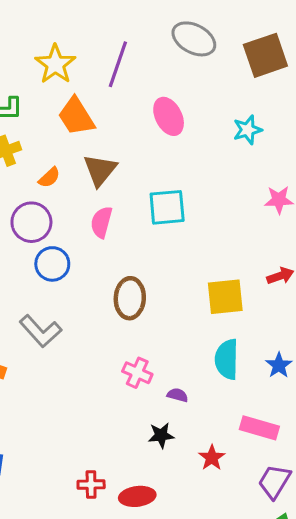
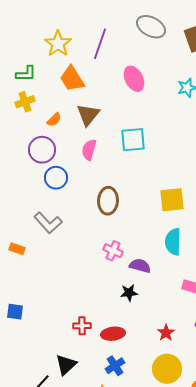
purple semicircle: (177, 395) -> (140, 266), size x1.5
red star: (212, 458) -> (166, 333), moved

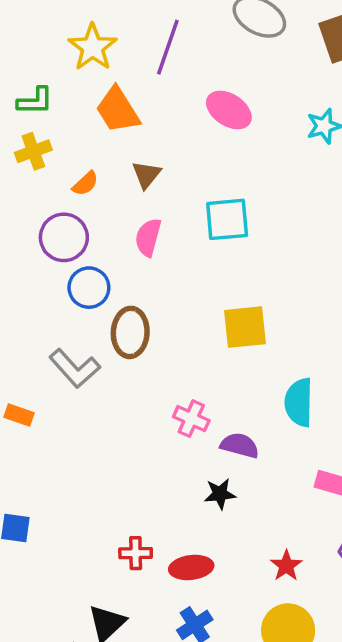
pink ellipse: (134, 79) -> (229, 110), turned -30
brown triangle: (88, 115) -> (146, 175), size x0.7
yellow square: (172, 200) -> (245, 327), moved
brown ellipse: (108, 201) -> (130, 332), moved

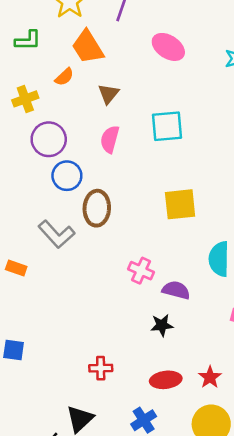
yellow cross: (33, 151) -> (25, 99), moved
orange semicircle: (85, 184) -> (64, 77), moved
red ellipse: (191, 567) -> (166, 380), moved

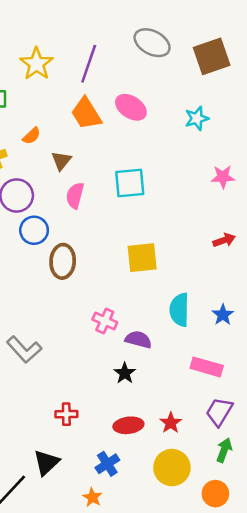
orange trapezoid: (88, 47) -> (86, 113), moved
brown triangle: (109, 94) -> (61, 161), moved
gray L-shape: (56, 234) -> (24, 350), moved
black star: (162, 325) -> (125, 373), turned -30

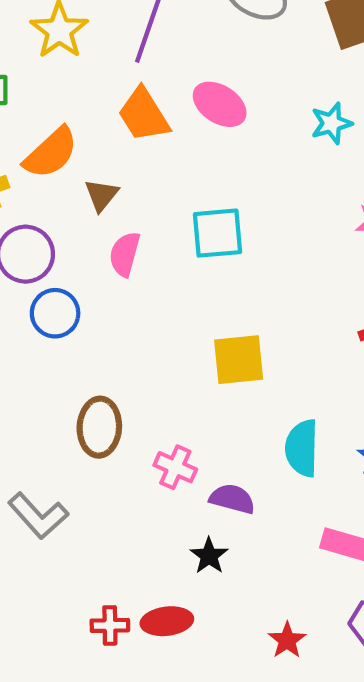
orange semicircle: (32, 136) -> (51, 153), size x1.8
brown ellipse: (63, 261) -> (99, 427), moved
red ellipse: (128, 425) -> (167, 621), moved

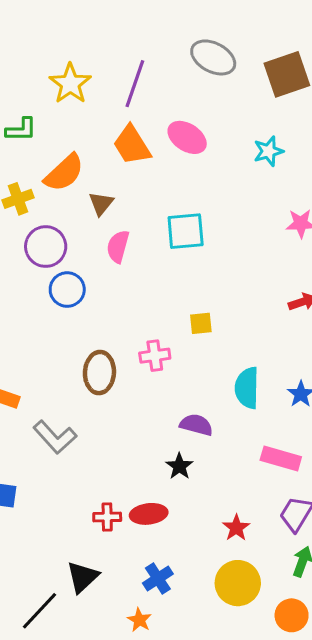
yellow square: (239, 360) -> (201, 323), size x0.6
pink cross: (175, 467) -> (155, 356), moved, turned -32

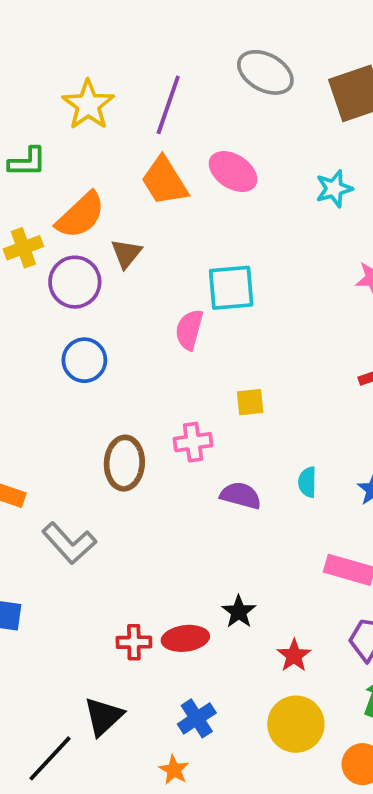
purple circle: (46, 247) -> (75, 282), moved
pink semicircle: (118, 247) -> (189, 330), moved
cyan semicircle: (247, 388) -> (307, 482), size x0.6
purple semicircle: (196, 425) -> (241, 495), moved
black star: (179, 466) -> (239, 612), moved

